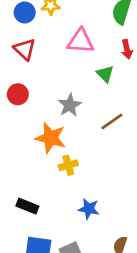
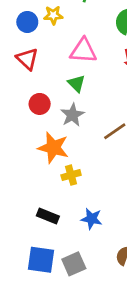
green triangle: (105, 74) -> (76, 83), moved
red circle: (18, 94) -> (40, 104), moved
black rectangle: (27, 206) -> (48, 216), moved

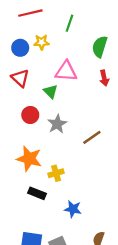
green triangle: (76, 83) -> (50, 91), moved
orange star: (53, 148) -> (29, 159), moved
black rectangle: (48, 216) -> (37, 193), moved

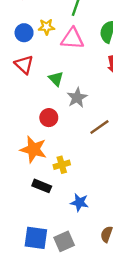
pink triangle: (66, 71) -> (72, 39), moved
red circle: (30, 115) -> (49, 118), moved
gray star: (57, 124) -> (77, 98), moved

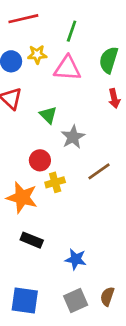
yellow cross: (62, 165) -> (55, 182), moved
gray square: (64, 241) -> (76, 301), moved

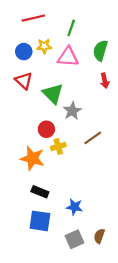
green triangle: (48, 115) -> (53, 94), size x1.5
blue square: (25, 301) -> (40, 221), moved

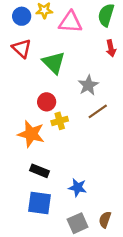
gray star: (72, 111) -> (88, 85), moved

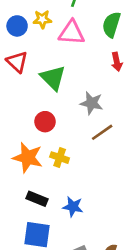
gray star: (88, 85) -> (91, 103), turned -30
yellow cross: (60, 121) -> (60, 158), moved, turned 35
blue star: (78, 187) -> (73, 207), moved

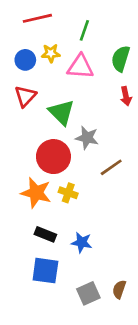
red triangle: (17, 62) -> (25, 96), turned 30
gray star: (91, 103) -> (87, 138), moved
red circle: (45, 122) -> (53, 157), size x1.6

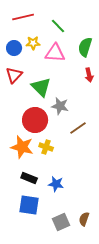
green line: (84, 30) -> (58, 26), turned -63

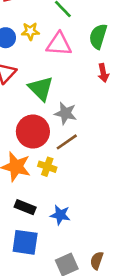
brown line: (78, 128) -> (67, 142), moved

